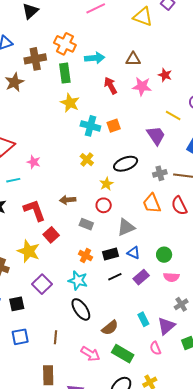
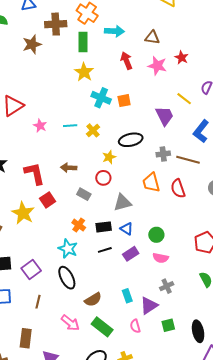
cyan line: (13, 180) -> (70, 126), moved
purple square: (42, 284) -> (31, 269), moved

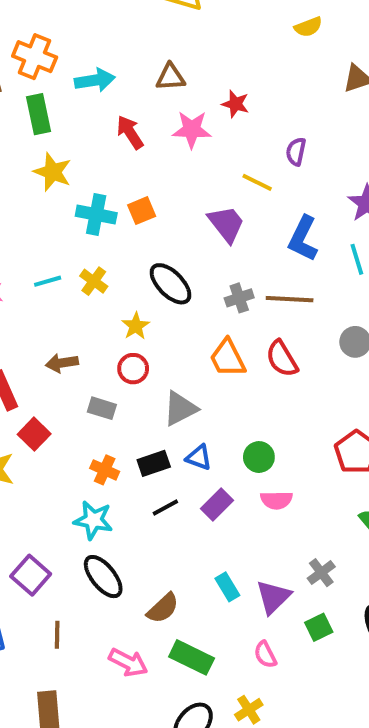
black ellipse: (131, 140) -> (170, 284), turned 70
gray cross: (167, 286) -> (321, 573), moved
pink semicircle: (135, 326) -> (265, 655), moved

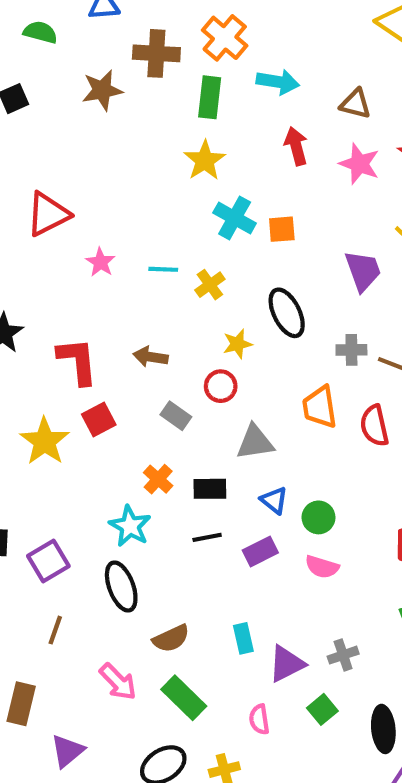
blue triangle: (199, 457) -> (274, 500), moved
green square: (319, 627) -> (322, 709), turned -32

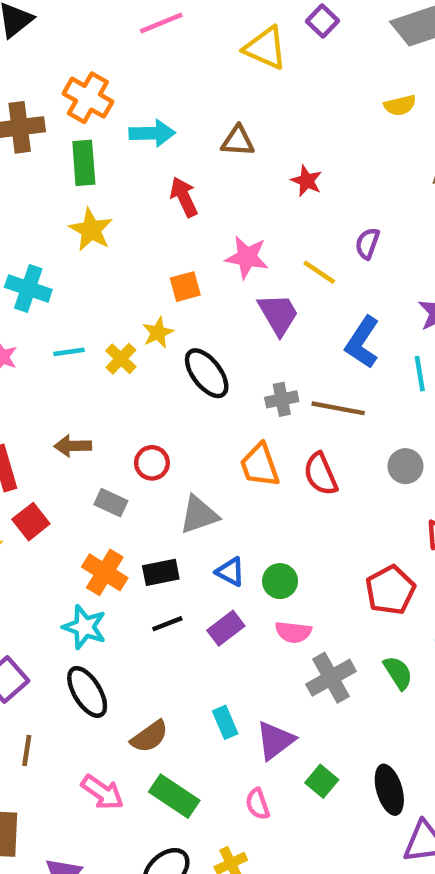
pink star: (359, 164) -> (247, 257), moved
cyan cross: (235, 218) -> (28, 288), moved
yellow star: (237, 344) -> (158, 333), moved
orange cross: (158, 479) -> (105, 572), size x1.4
gray cross: (343, 655) -> (331, 678), moved, size x1.5

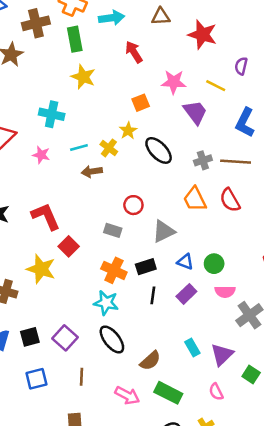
red star: (307, 181) -> (202, 35), size x1.6
brown arrow: (73, 446) -> (92, 171), moved
black line: (167, 624) -> (153, 295), turned -54

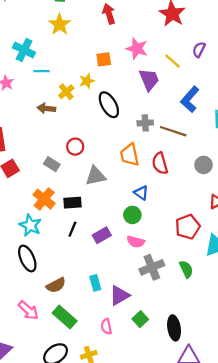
cyan line: (79, 148) -> (42, 71), moved
blue triangle: (185, 262) -> (141, 193), moved

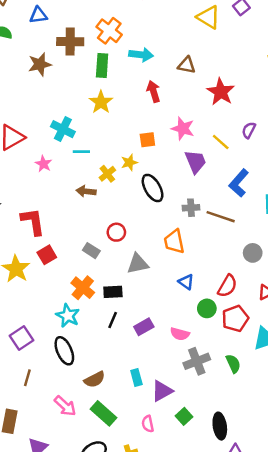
red semicircle: (160, 163) -> (227, 286), moved, turned -135
green circle: (132, 215) -> (207, 308), moved

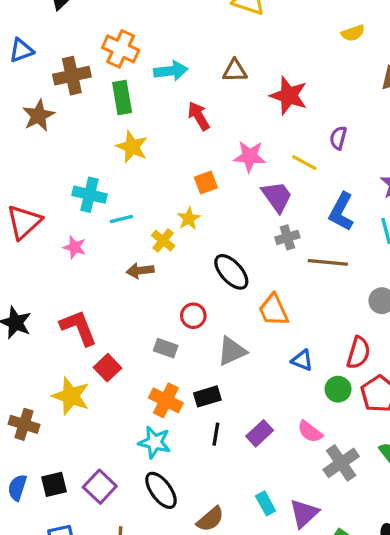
black ellipse: (153, 188) -> (231, 272), moved
gray cross: (191, 208) -> (287, 237), moved
pink semicircle: (180, 334) -> (310, 432), turned 36

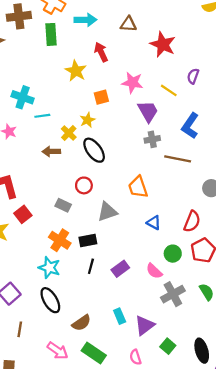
yellow star: (132, 147) -> (76, 71), moved
black ellipse: (231, 272) -> (94, 150), moved
green circle: (338, 389) -> (173, 254), moved

